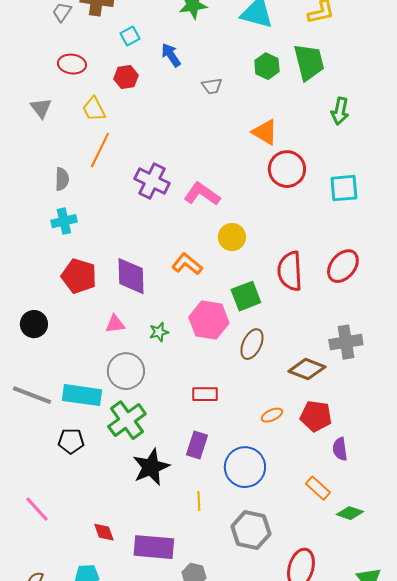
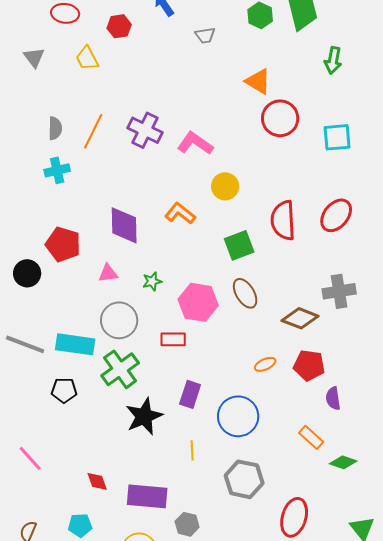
orange line: (100, 150) -> (93, 131), moved
red pentagon: (79, 276) -> (63, 244), moved
pink hexagon: (209, 320) -> (198, 302), moved
brown ellipse: (252, 344) -> (245, 293), turned -56
red rectangle: (205, 394) -> (173, 339), moved

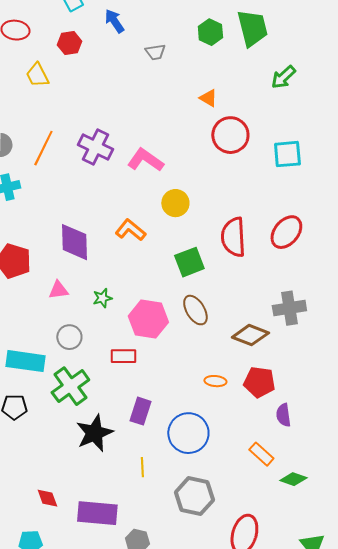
green arrow: (333, 60) -> (283, 77), turned 36
orange triangle: (258, 81) -> (208, 98), size x0.7
gray circle: (119, 320) -> (69, 337), size x0.7
orange ellipse: (265, 364) -> (215, 381), turned 30

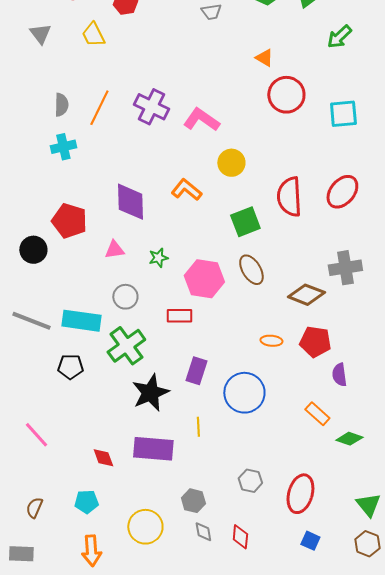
gray hexagon: (194, 496) -> (250, 481), moved, size x0.6
purple rectangle: (97, 513) -> (153, 449), moved

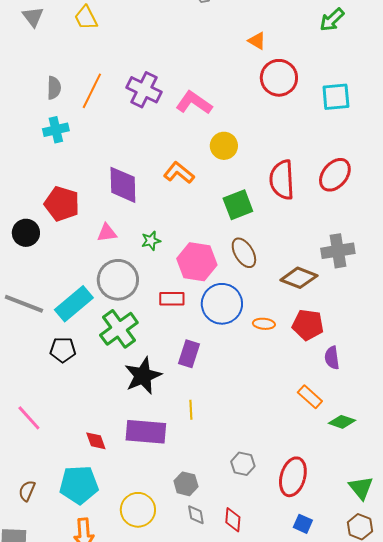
gray circle: (125, 297) -> (118, 280), size x1.6
cyan rectangle: (81, 321) -> (74, 304), turned -48
blue circle: (244, 393) -> (222, 304), moved
cyan pentagon: (86, 502) -> (79, 485), size x1.6

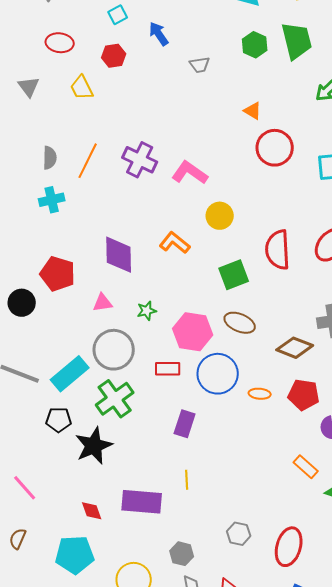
brown ellipse: (244, 253) -> (240, 323), turned -36
black star: (143, 376) -> (94, 446), moved
brown semicircle: (27, 491) -> (18, 539), moved

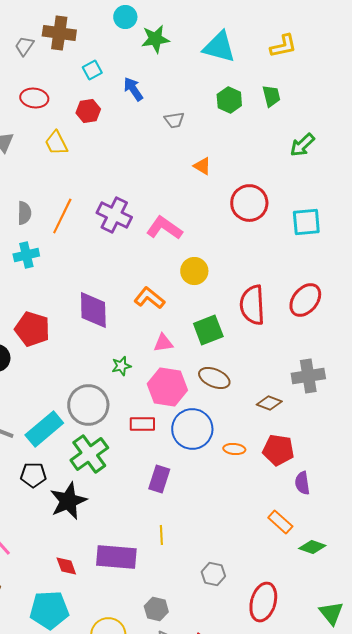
green trapezoid: (297, 41) -> (271, 96), size x0.6
orange triangle: (253, 111) -> (202, 166), moved
pink triangle: (103, 303) -> (163, 343), moved
brown diamond: (295, 348) -> (269, 403), size x0.7
gray hexagon: (239, 534) -> (213, 574), moved

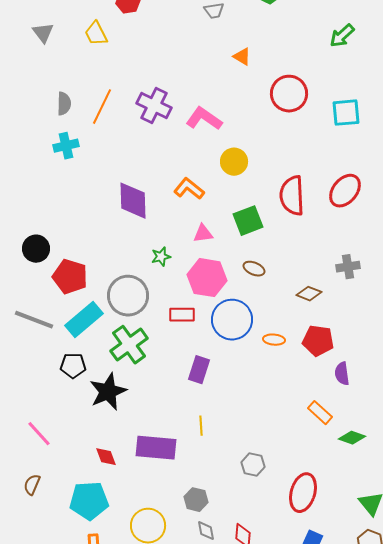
red pentagon: (32, 329) -> (70, 277), moved
gray cross: (308, 376) -> (348, 267), size x0.7
brown ellipse: (214, 378) -> (254, 269), size x0.7

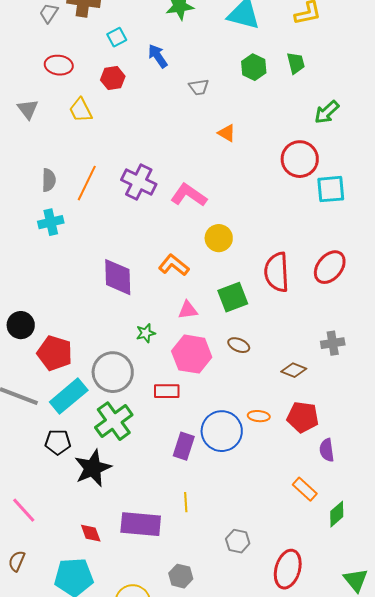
red circle: (289, 94) -> (300, 159), moved
blue circle: (232, 320) -> (222, 431), moved
green diamond: (352, 438) -> (337, 514), turned -60

